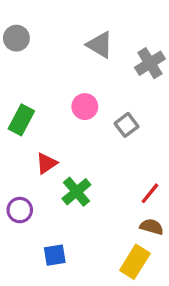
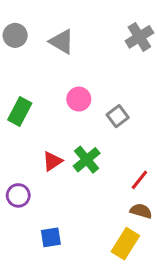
gray triangle: (100, 45) -> (62, 42), moved
gray cross: (150, 63) -> (139, 37), moved
red triangle: (46, 163) -> (52, 161), moved
green cross: (76, 192) -> (87, 160), moved

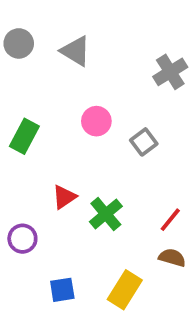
gray cross: (139, 37) -> (170, 72), moved
green cross: (87, 160) -> (106, 214), moved
yellow rectangle: (125, 244) -> (125, 290), moved

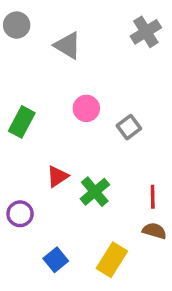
gray circle: (19, 43) -> (17, 25), moved
gray cross: (170, 72) -> (146, 32), moved
red line: (170, 220) -> (153, 197), turned -40
blue square: (62, 290) -> (56, 260), turned -30

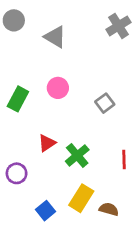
pink circle: (86, 108) -> (58, 88), moved
brown semicircle: (154, 231) -> (109, 209), moved
yellow rectangle: (112, 260) -> (81, 198), moved

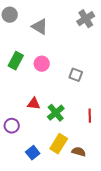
green rectangle: (18, 99) -> (16, 61), moved
gray square: (105, 103) -> (76, 75), turned -32
red triangle: (47, 143) -> (34, 104), turned 40

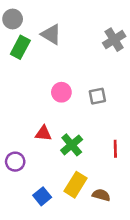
gray cross: (86, 19) -> (114, 40), moved
green rectangle: (16, 61) -> (20, 47), moved
pink circle: (42, 64) -> (61, 92), moved
gray square: (76, 75) -> (97, 96), turned -32

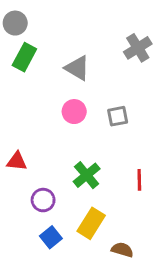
gray triangle: (51, 34) -> (77, 68), moved
red triangle: (43, 133) -> (17, 161), moved
purple circle: (15, 162) -> (43, 200), moved
brown semicircle: (101, 195) -> (122, 250), moved

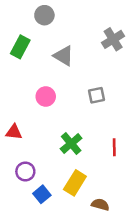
gray circle: (15, 23) -> (44, 15), moved
pink circle: (74, 112) -> (46, 97), moved
purple circle: (43, 200) -> (25, 171), moved

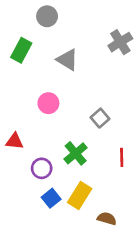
gray square: (97, 95) -> (100, 118), moved, turned -30
purple circle: (25, 171) -> (42, 168), moved
blue square: (42, 194) -> (51, 198), moved

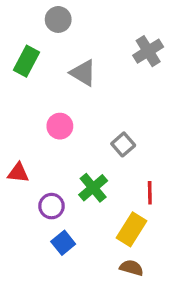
yellow rectangle: (80, 195) -> (131, 229), moved

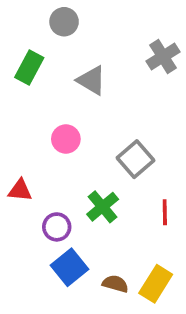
gray square: (123, 144) -> (136, 159), size x1.4
yellow rectangle: (131, 229) -> (156, 284), moved
blue square: (63, 243) -> (70, 267), size x1.4
brown semicircle: (131, 268) -> (115, 284), moved

